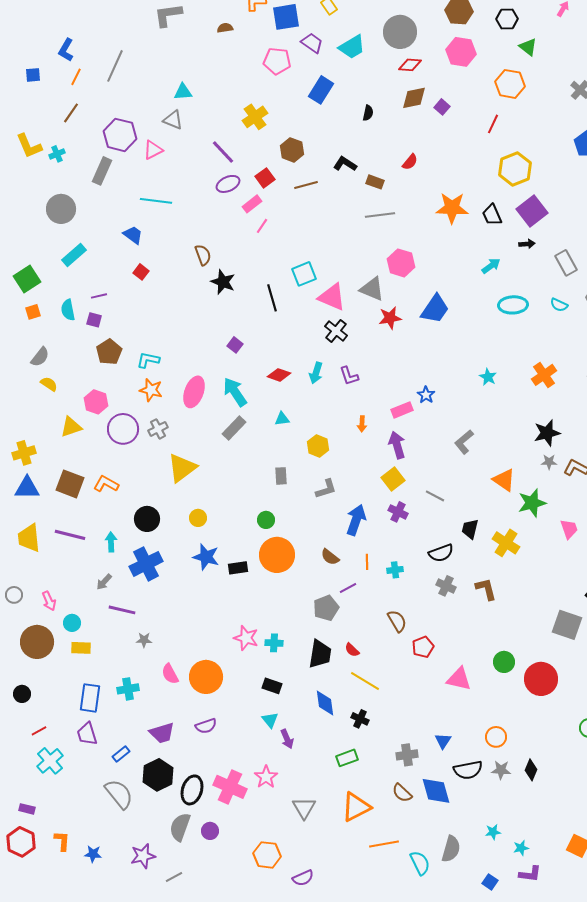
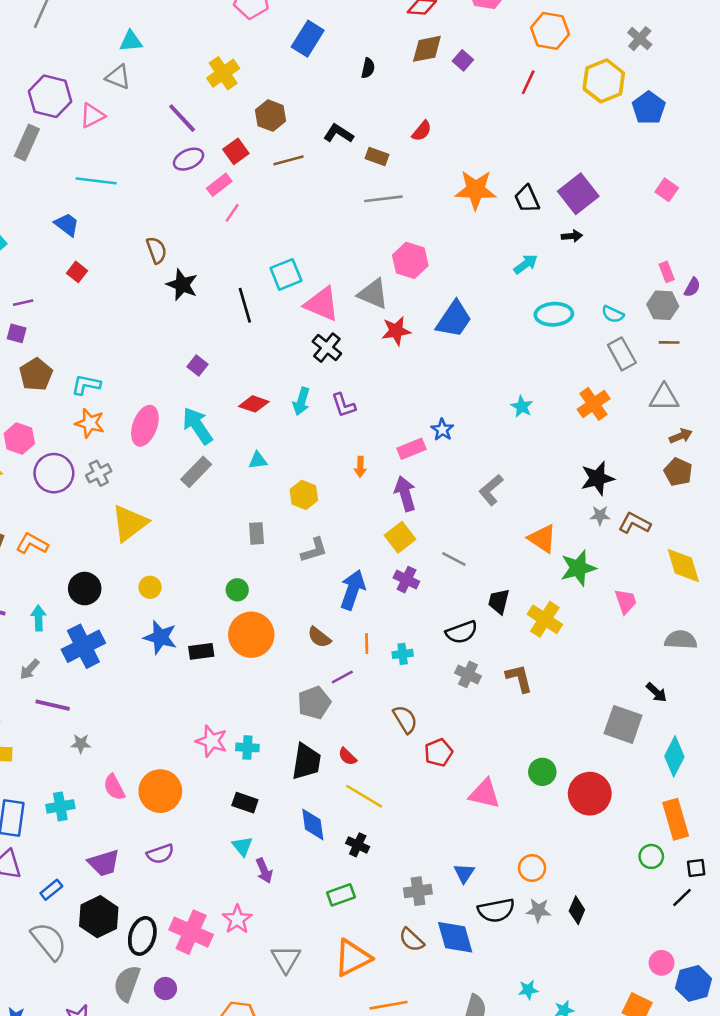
yellow hexagon: (515, 169) -> (604, 81), moved
gray rectangle: (566, 263) -> (622, 354), moved

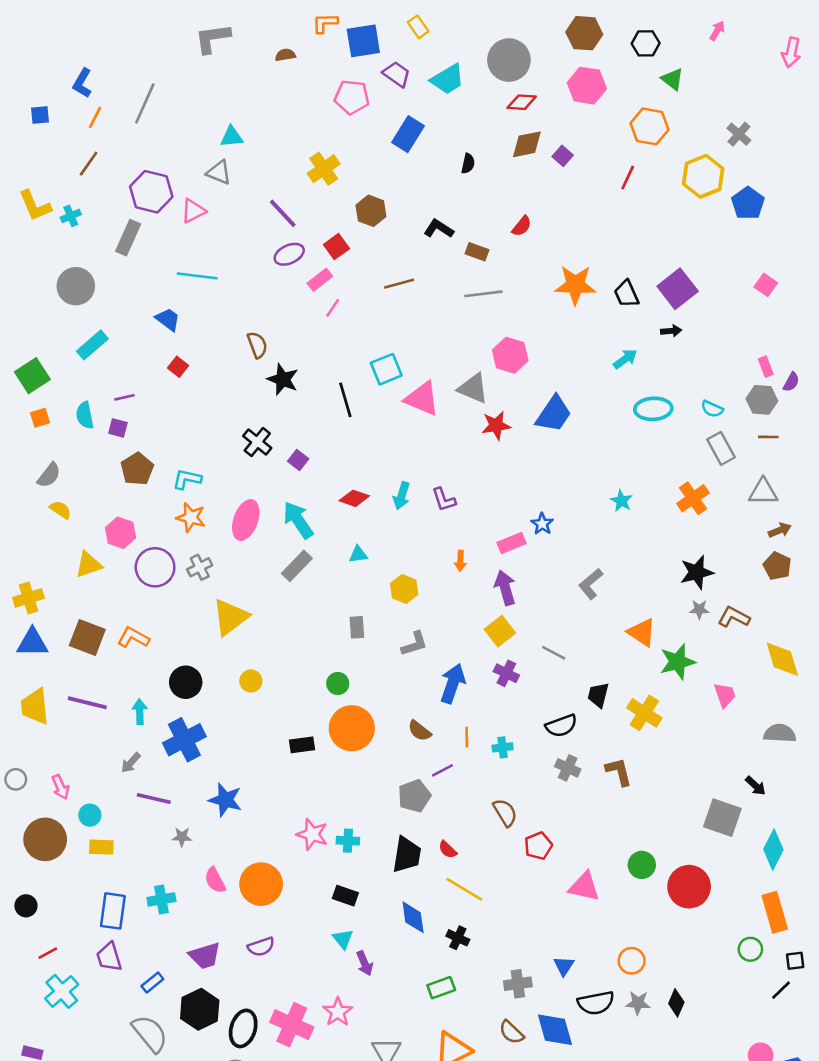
brown line: (288, 160) -> (399, 284), moved
black cross: (327, 348) -> (257, 442), moved
blue star: (160, 637) -> (225, 800), moved

